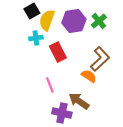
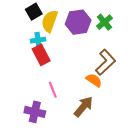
red rectangle: (58, 52) -> (41, 55), moved
brown arrow: (79, 101) -> (83, 107), turned 95
purple cross: (62, 113) -> (35, 112), moved

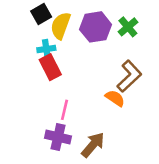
pink line: (53, 90) -> (64, 110), turned 35
brown arrow: (83, 107) -> (93, 145), moved
purple cross: (35, 112) -> (58, 137), moved

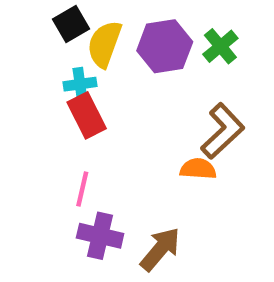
orange semicircle: (115, 98) -> (198, 169), turned -30
pink line: (64, 110) -> (82, 189), moved

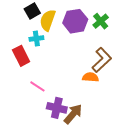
red rectangle: (87, 115) -> (21, 56), moved
pink line: (82, 189) -> (37, 86), turned -70
purple cross: (100, 236) -> (57, 108), moved

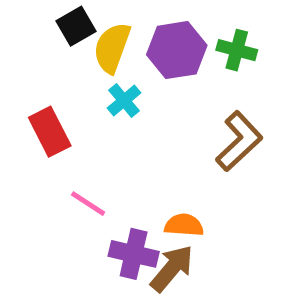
green cross: (101, 21) -> (237, 50), turned -35
cyan cross: (36, 38) -> (124, 100), moved, turned -32
orange semicircle: (90, 77) -> (184, 225), moved

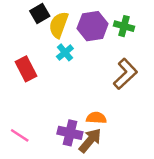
pink line: (88, 204) -> (20, 135), moved

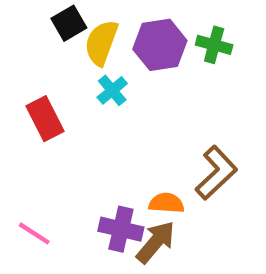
brown L-shape: (125, 74) -> (216, 173), moved

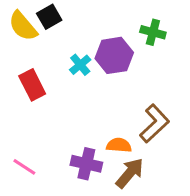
yellow semicircle: (101, 43) -> (23, 26), moved, turned -60
purple hexagon: (160, 45) -> (114, 55), moved
brown arrow: (156, 242) -> (130, 173), moved

